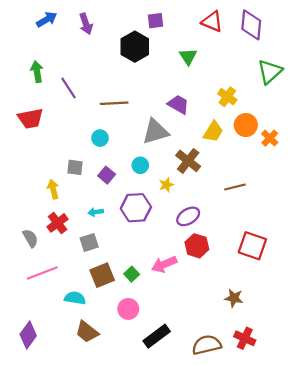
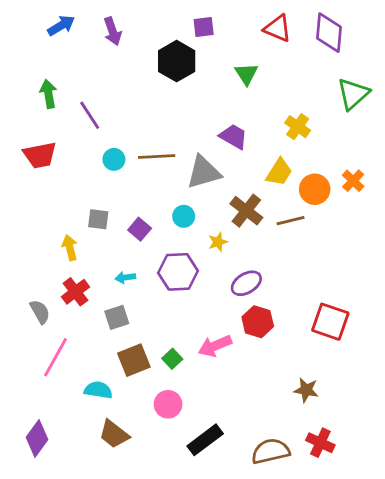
brown line: (114, 103) -> (157, 157), moved
orange circle: (246, 125) -> (315, 189), moved
cyan circle: (100, 138) -> (114, 159), moved
brown line: (235, 187) -> (290, 221), moved
pink line: (42, 273) -> (56, 357), turned -40

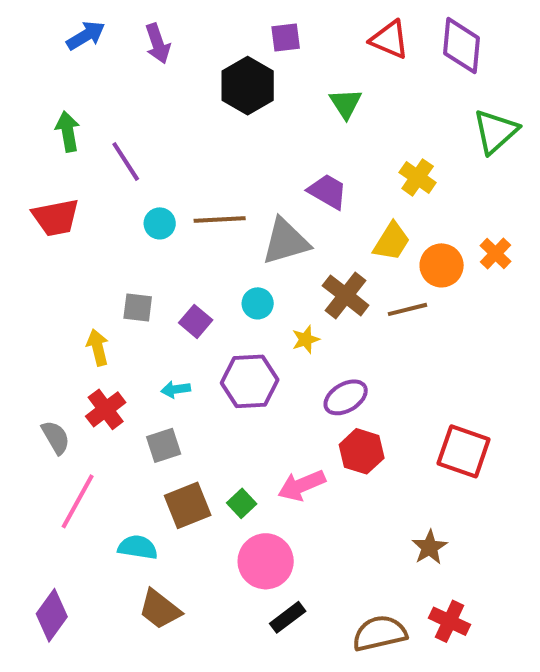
brown star: (306, 390) -> (430, 547), turned 30
pink circle: (168, 404) -> (266, 561), moved, size x1.4
black rectangle: (205, 440) -> (288, 617), size x0.7

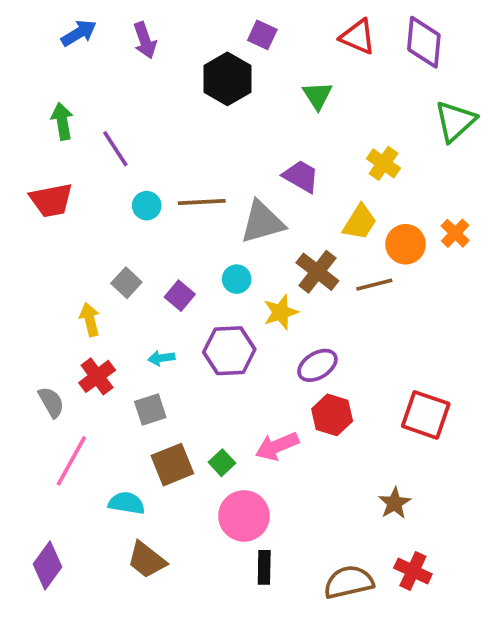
purple square: (286, 38) -> (262, 35), turned 32
gray square: (138, 307) -> (126, 283), turned 36
yellow star: (306, 339) -> (281, 312), size x1.4
black rectangle: (288, 617) -> (264, 567), turned -52

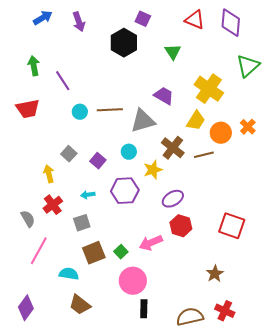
yellow cross: (384, 163) -> (209, 89), size x1.6

